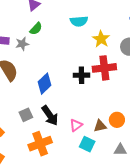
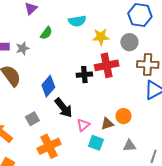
green semicircle: (36, 29) -> (46, 33), moved
yellow star: (101, 39) -> (101, 37), turned -30
black arrow: (50, 116) -> (63, 108), moved

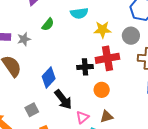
orange circle: (124, 116) -> (102, 90), moved

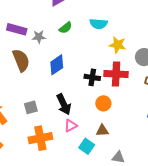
blue diamond: (49, 77) -> (57, 65), moved
pink triangle: (82, 117) -> (71, 126), moved

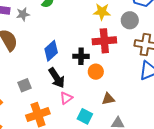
blue diamond: (57, 65) -> (51, 51), moved
black cross: (92, 77) -> (81, 56), moved
brown triangle: (102, 131) -> (108, 99), moved

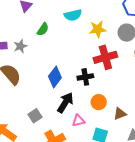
orange circle: (96, 72) -> (99, 102), moved
black arrow: (57, 78) -> (65, 103), turned -105
pink triangle: (66, 98) -> (78, 121), turned 32

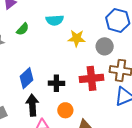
red cross: (105, 57) -> (91, 78), moved
black arrow: (65, 103) -> (32, 105), turned -45

